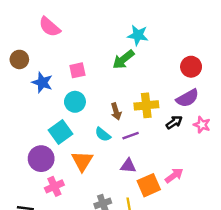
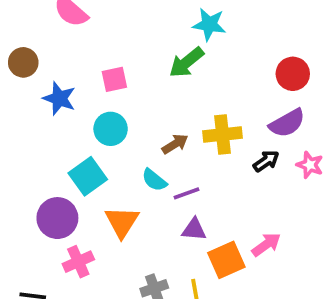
brown arrow: (116, 111) -> (175, 144), turned -105
purple line: (131, 136) -> (186, 193), moved

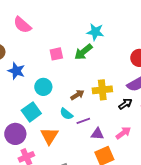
pink square: (114, 79) -> (56, 54), moved
purple triangle: (194, 229) -> (97, 134), moved
pink arrow: (266, 245) -> (123, 133), moved

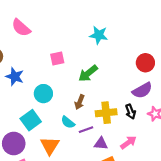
green arrow: (83, 52) -> (88, 73), moved
yellow cross: (102, 90) -> (106, 113), moved
brown arrow: (77, 95) -> (80, 102), turned 144
black arrow: (125, 104) -> (131, 112), turned 104

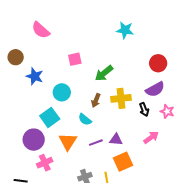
cyan star: (99, 35) -> (125, 30), moved
yellow cross: (106, 113) -> (121, 98), moved
purple line: (86, 130) -> (96, 143), moved
pink arrow: (128, 142) -> (151, 138), moved

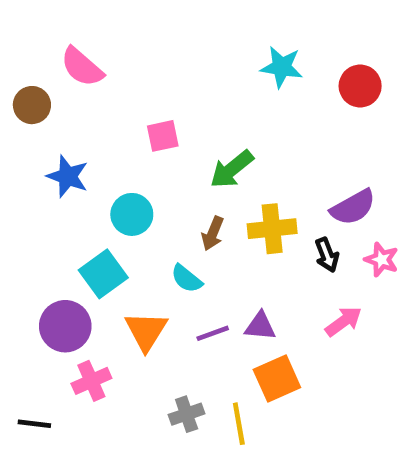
brown circle: (16, 57) -> (32, 105), moved
red circle: (158, 63) -> (360, 86), moved

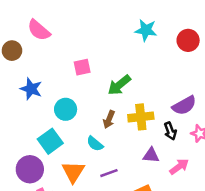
purple triangle: (260, 326) -> (151, 155), moved

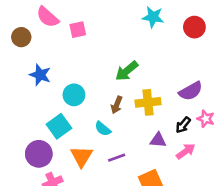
pink square: (82, 67) -> (78, 30), moved
black arrow: (170, 131) -> (183, 125), moved, turned 60

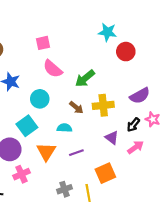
pink semicircle: (48, 17) -> (53, 69), moved
red circle: (194, 27) -> (126, 52), moved
brown arrow: (117, 105) -> (76, 107), turned -72
cyan semicircle: (103, 129) -> (65, 128), turned 144
purple triangle: (158, 140) -> (112, 138), turned 32

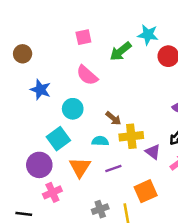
pink square: (43, 43) -> (83, 37), moved
green arrow: (85, 78) -> (121, 51), moved
yellow cross: (103, 105) -> (131, 136), moved

